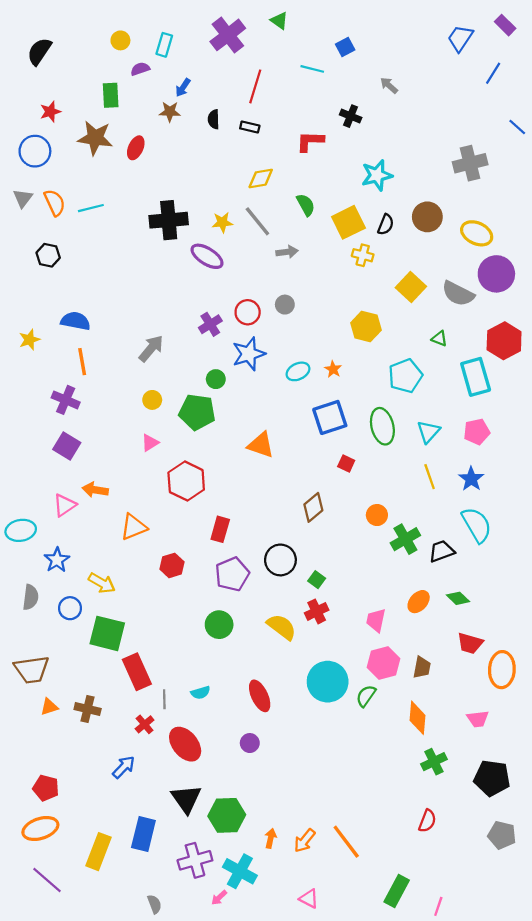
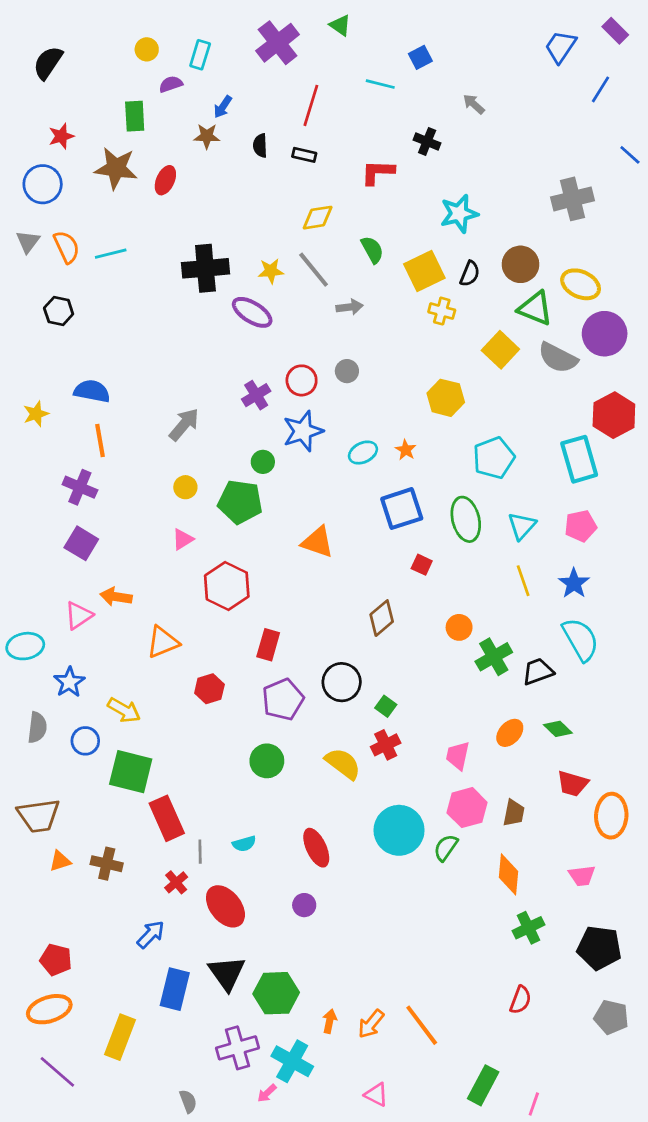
green triangle: (439, 339) -> (535, 308), moved, size x1.8
blue rectangle: (143, 834) -> (175, 989), moved

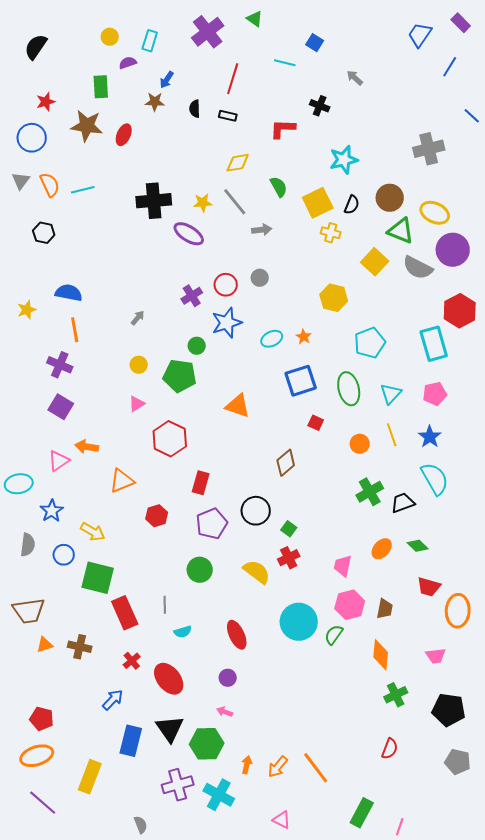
blue square: (420, 57) -> (315, 43), turned -30
gray arrow: (184, 424) -> (138, 318), size x0.6
orange circle: (459, 627) -> (360, 444), moved
gray line: (200, 852) -> (165, 605), moved
pink arrow: (267, 1093) -> (225, 712), moved, turned 63

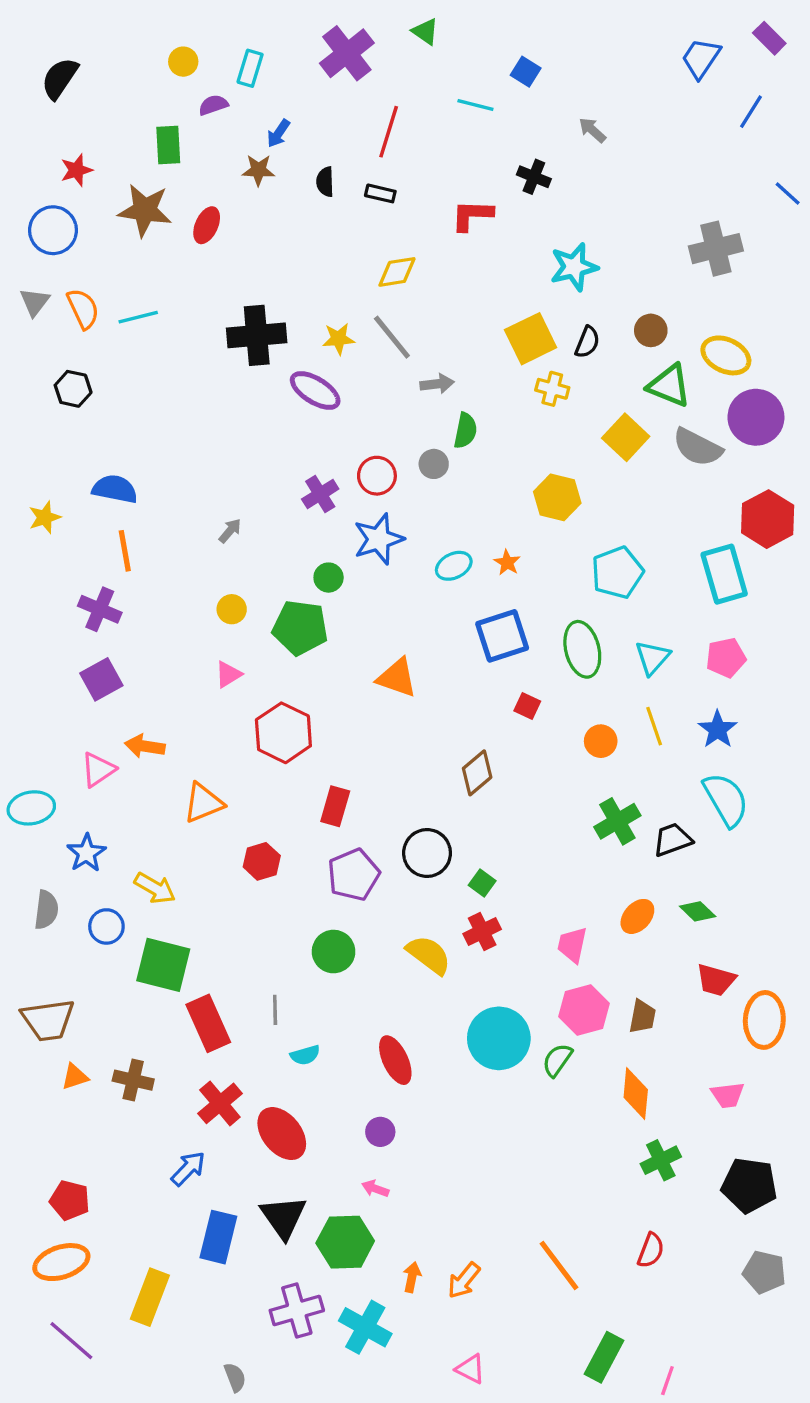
green semicircle: (279, 187) -> (465, 431), moved, turned 40
brown circle: (390, 198) -> (651, 330), size x0.7
purple square: (61, 407) -> (101, 679), turned 30
red cross: (132, 661) -> (220, 1103), size x1.5
orange line: (316, 768) -> (559, 1265), moved

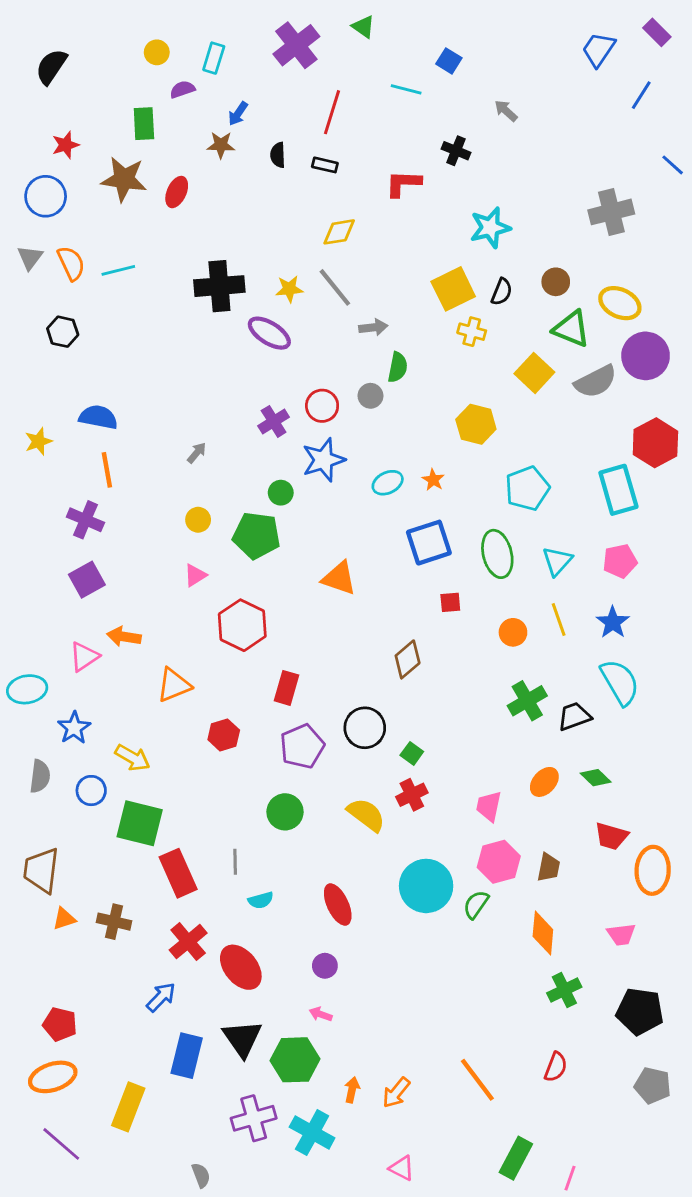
gray semicircle: (698, 447) -> (596, 382), turned -54
red square: (527, 706) -> (450, 602), turned -30
brown trapezoid: (48, 1020) -> (41, 870), turned 105

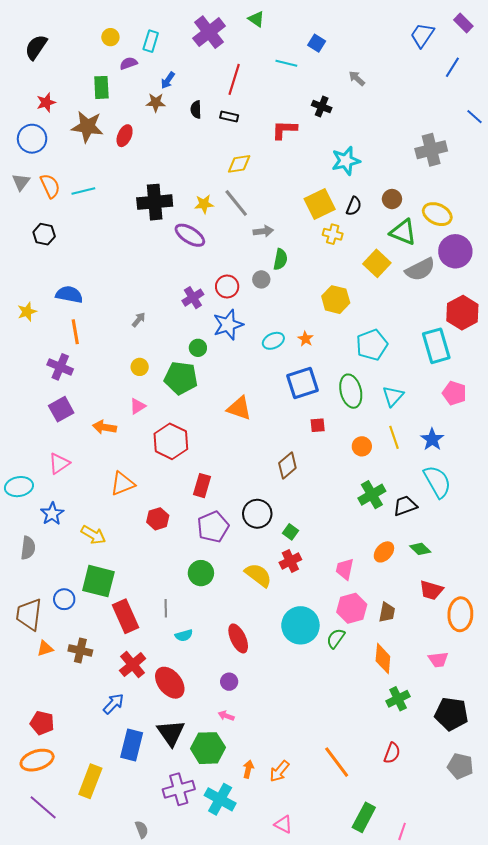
pink pentagon: (620, 561) -> (454, 393), moved, turned 30
orange arrow: (124, 637) -> (104, 427), moved
blue circle: (91, 791) -> (64, 599), moved

